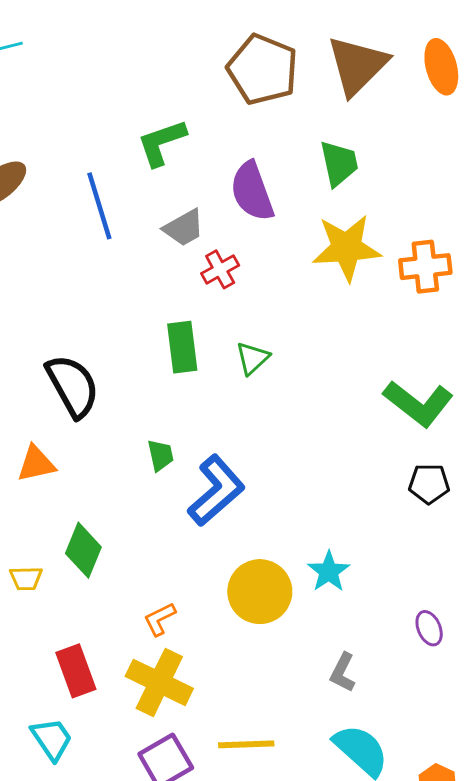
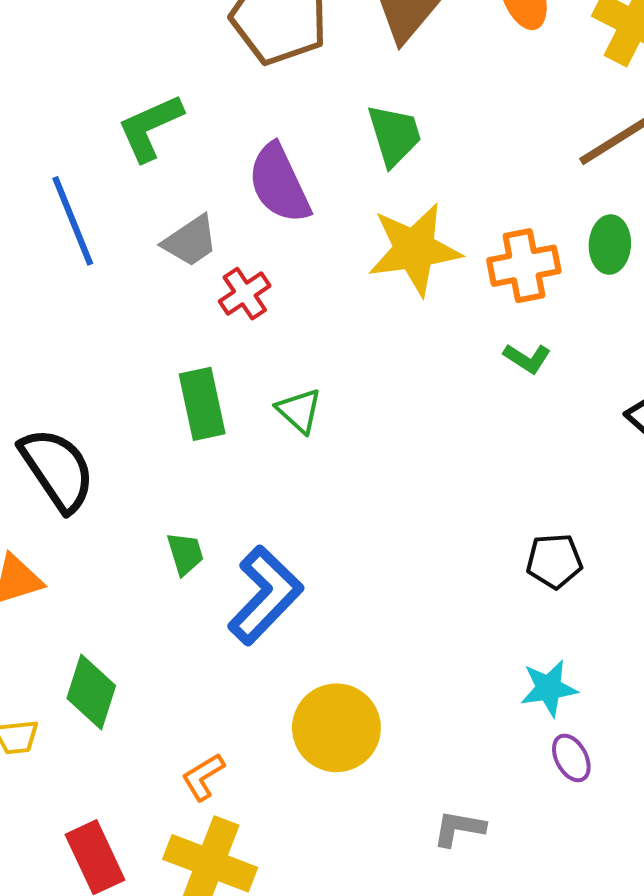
green triangle: (252, 358) -> (299, 411), turned -30
green L-shape: (418, 403) -> (527, 358), moved, size x0.5
cyan star: (329, 571) -> (549, 688), moved, turned 30
gray L-shape: (343, 673) -> (459, 828), turned 78

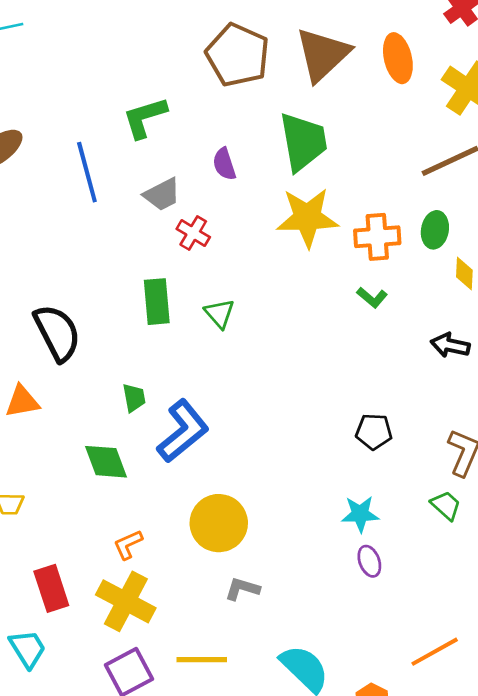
green trapezoid: (394, 135) -> (303, 142), size x1.4
purple semicircle: (279, 183) -> (224, 164), size x0.6
red cross: (245, 294) -> (193, 233), turned -32
green diamond: (91, 692) -> (106, 462), moved, turned -45
gray L-shape: (459, 828) -> (242, 589), moved

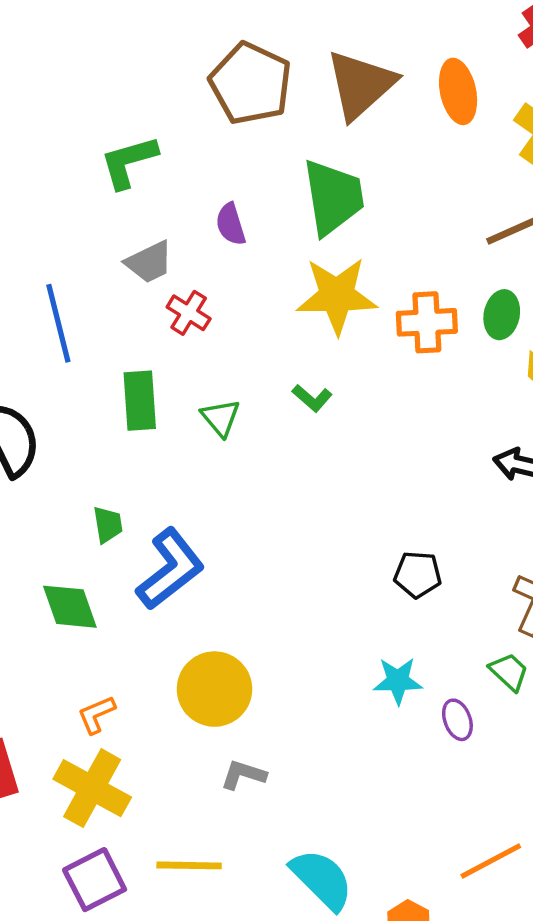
blue line: (87, 172) -> (58, 323), moved
green L-shape: (372, 297) -> (312, 398), moved
purple ellipse: (369, 561) -> (457, 720), moved

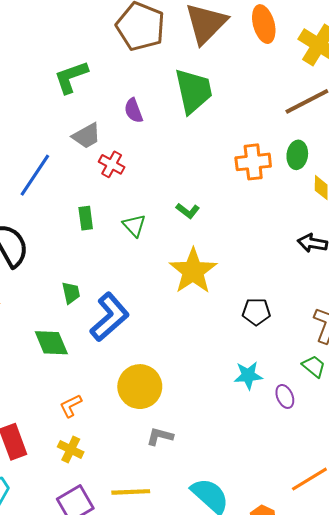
yellow star: (337, 296) -> (193, 271), moved, turned -30
blue line: (58, 323) -> (35, 175), turned 51
green rectangle: (140, 401) -> (86, 218), size x0.7
yellow cross: (92, 788) -> (71, 449), size x0.6

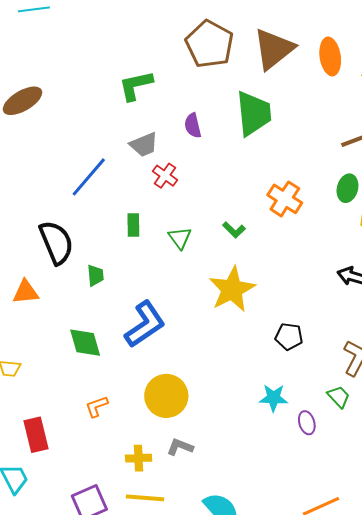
orange cross: (253, 162) -> (285, 199), moved, turned 32
green trapezoid: (71, 293) -> (95, 275), moved
yellow cross: (71, 449) -> (139, 458), moved, turned -35

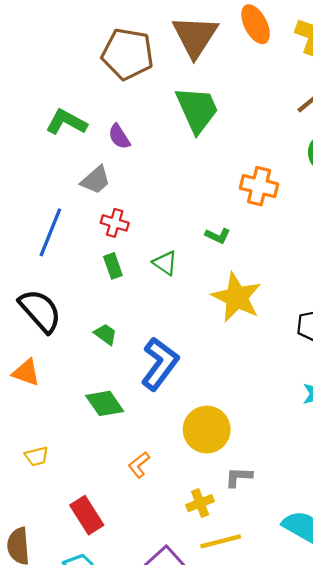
green L-shape: (136, 85) -> (66, 122), turned 60
purple semicircle: (193, 126) -> (119, 137), moved
red cross: (165, 176) -> (115, 223), moved
green trapezoid: (95, 275) -> (105, 334), moved, turned -30
orange triangle: (26, 292) -> (26, 372), turned 44

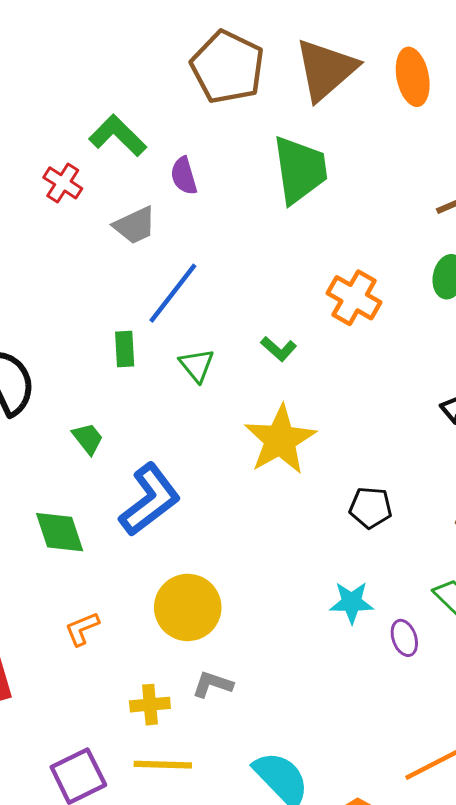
red cross: (115, 223) -> (63, 183), moved
blue line: (50, 232) -> (173, 293), moved

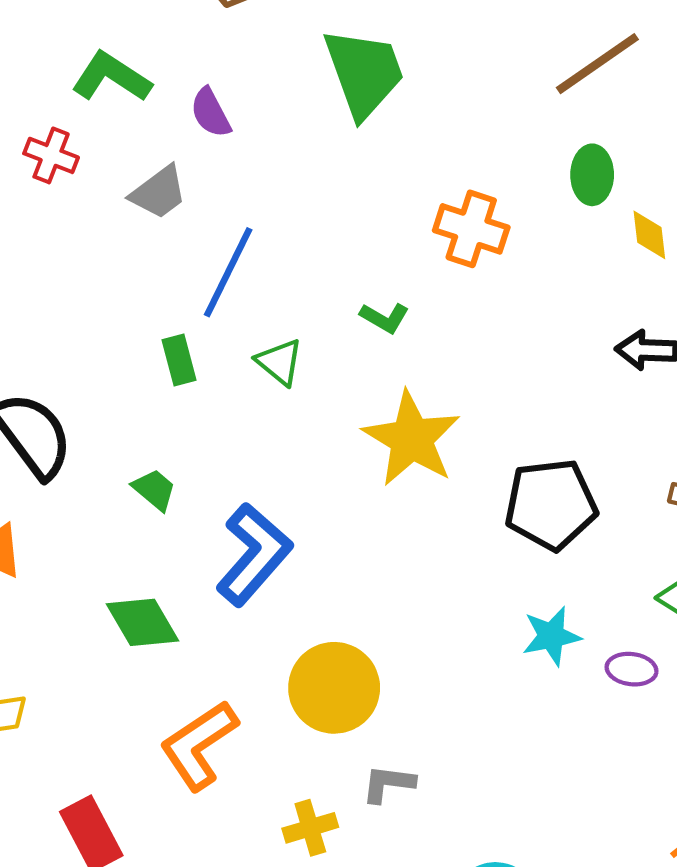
black pentagon: (371, 508) -> (551, 504), size x1.6
orange L-shape: (82, 629) -> (199, 745), size x1.8
purple ellipse: (404, 638) -> (632, 669), turned -52

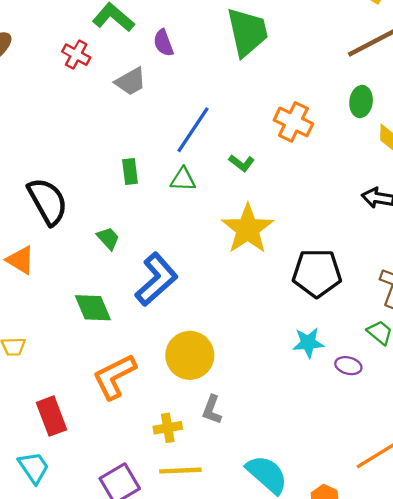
blue line: (228, 272) -> (193, 130), moved
green triangle: (280, 362) -> (183, 179), turned -44
gray L-shape: (388, 784) -> (212, 410), turned -84

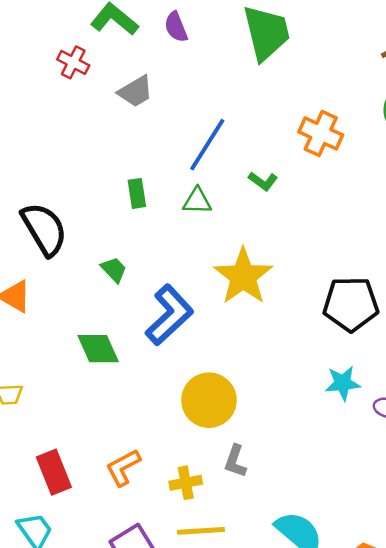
purple semicircle: (163, 43) -> (176, 27), moved
yellow star: (248, 229) -> (243, 276), moved
orange L-shape: (114, 377) -> (123, 467), moved, size x0.7

